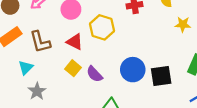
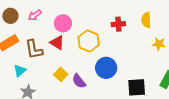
red triangle: (75, 42) -> (57, 43), moved
blue circle: (133, 70) -> (106, 68), moved

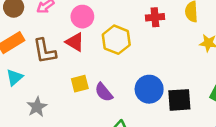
blue circle: (106, 68) -> (149, 89), moved
cyan triangle: (20, 71) -> (15, 77), moved
yellow square: (61, 74) -> (80, 84), turned 32

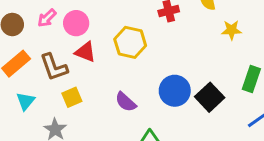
pink circle: (82, 17) -> (76, 23), moved
yellow square: (80, 84) -> (72, 97), moved
black square: (179, 100) -> (210, 97), turned -30

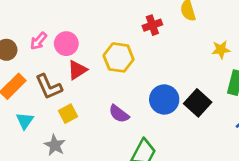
yellow star: (231, 30) -> (221, 50), moved
red triangle: (85, 52) -> (77, 70), turned -50

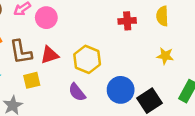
yellow star: (221, 50) -> (165, 56), moved
yellow hexagon: (119, 57) -> (87, 59), moved
red triangle: (77, 70) -> (50, 55), moved

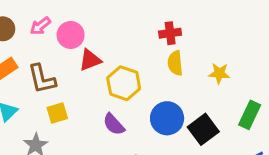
yellow semicircle: (162, 16) -> (175, 63), moved
red triangle: (50, 55) -> (90, 60), moved

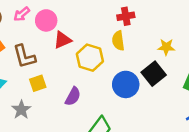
yellow semicircle: (175, 63) -> (118, 41), moved
purple semicircle: (114, 124) -> (73, 96), moved, turned -108
black square: (203, 129) -> (154, 74), moved

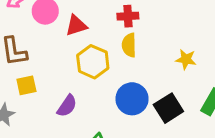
red cross: (126, 16) -> (128, 16), moved
red triangle: (62, 40) -> (76, 25), moved
black square: (154, 74) -> (168, 108), moved

